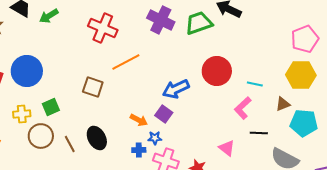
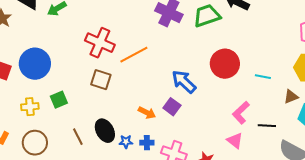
red cross: (103, 28) -> (100, 43), moved
blue arrow: (176, 89) -> (184, 82), turned 68
pink L-shape: (243, 108) -> (241, 113), moved
brown circle: (41, 136) -> (35, 143), moved
blue star: (155, 138) -> (126, 142), moved

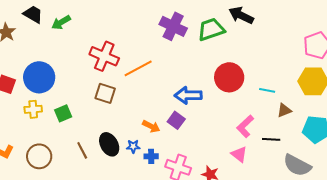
blue arrow: (184, 82) -> (188, 95), turned -44
brown triangle: (291, 97) -> (284, 110), moved
yellow cross: (30, 107) -> (33, 109), moved
blue star: (126, 142) -> (133, 146), moved

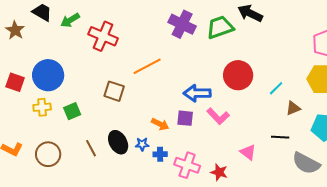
red cross: (104, 56) -> (103, 36), moved
cyan line: (267, 90) -> (276, 88), turned -56
purple square: (176, 120) -> (185, 118), turned -30
pink L-shape: (245, 126) -> (218, 116), moved, turned -90

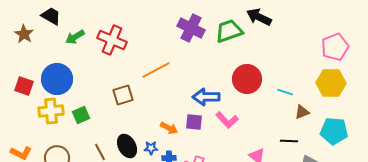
green arrow: (70, 20) -> (75, 37), moved
cyan line: (276, 88) -> (285, 92), turned 63
brown square: (114, 91) -> (123, 95), turned -35
yellow cross: (42, 107) -> (51, 111), size x1.4

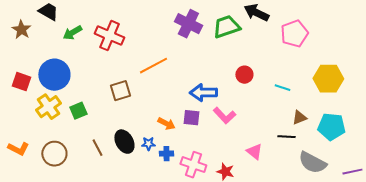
pink pentagon: (335, 47) -> (294, 34), moved
red circle: (247, 79) -> (244, 75), size x0.6
yellow cross: (51, 111) -> (48, 107), turned -30
brown triangle: (302, 112) -> (299, 118), moved

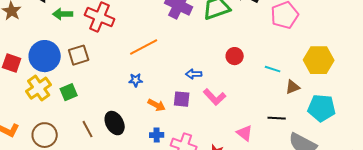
green arrow: (72, 33) -> (63, 14), turned 30
brown square: (120, 91) -> (79, 55), moved
blue arrow: (203, 93) -> (194, 74), size x0.6
brown triangle: (299, 118) -> (293, 87), moved
blue star: (148, 144) -> (136, 80), moved

